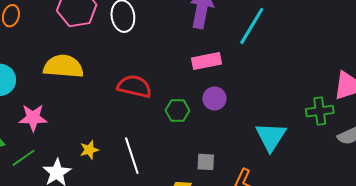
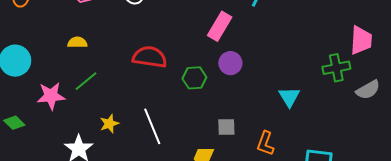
pink rectangle: (207, 61) -> (220, 26), turned -44
yellow semicircle: (63, 66) -> (77, 42), size x0.5
cyan triangle: (271, 137) -> (289, 97), size x0.7
green line: (24, 158) -> (86, 81), moved

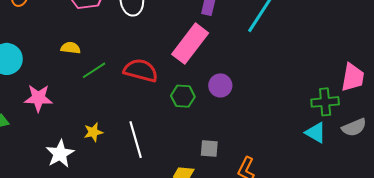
pink rectangle: (220, 26) -> (190, 44), moved, size x1.4
green line: (86, 81) -> (94, 70), moved
cyan triangle: (289, 97) -> (316, 133), moved, turned -35

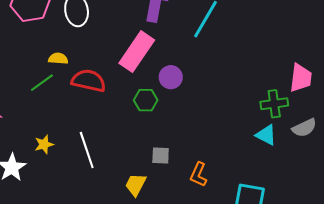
yellow semicircle: (71, 48) -> (58, 59), moved
purple circle: (220, 85) -> (171, 77), moved
green hexagon: (183, 96) -> (146, 100), moved

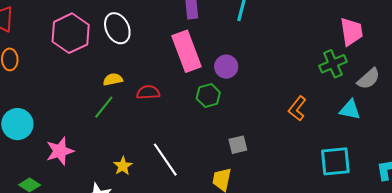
pink rectangle: (137, 52) -> (186, 51), turned -39
red semicircle: (89, 81) -> (148, 92), size x0.7
cyan triangle: (266, 135) -> (350, 110), moved
orange L-shape: (198, 175) -> (297, 109), moved, turned 30

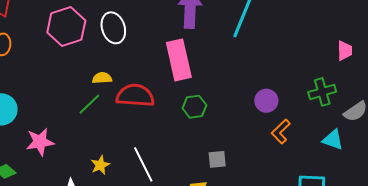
pink trapezoid: (351, 32) -> (345, 51), moved, size x0.7
purple circle: (226, 67) -> (266, 101), moved
red semicircle: (148, 92) -> (135, 96), size x1.6

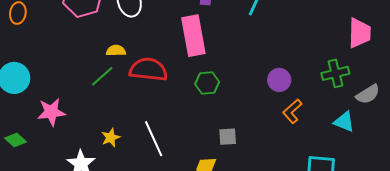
pink trapezoid: (345, 51) -> (359, 33), size x1.5

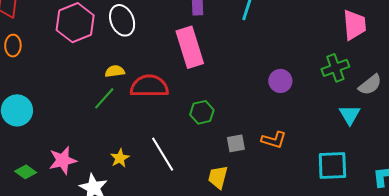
green hexagon: (207, 83) -> (202, 112), moved
orange L-shape: (292, 111) -> (274, 140), moved, turned -115
pink star: (51, 112) -> (63, 160), moved
cyan triangle: (344, 122) -> (350, 115), turned 45

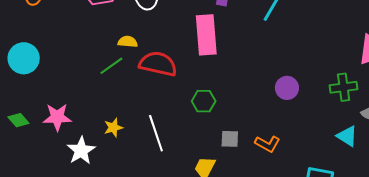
cyan triangle: (350, 115) -> (347, 136), turned -40

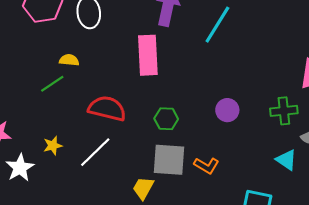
red semicircle: (158, 64) -> (107, 109), moved
green hexagon: (204, 101) -> (166, 119), moved
white line: (156, 133) -> (95, 152), turned 63
gray square: (230, 139) -> (169, 160), size x1.8

